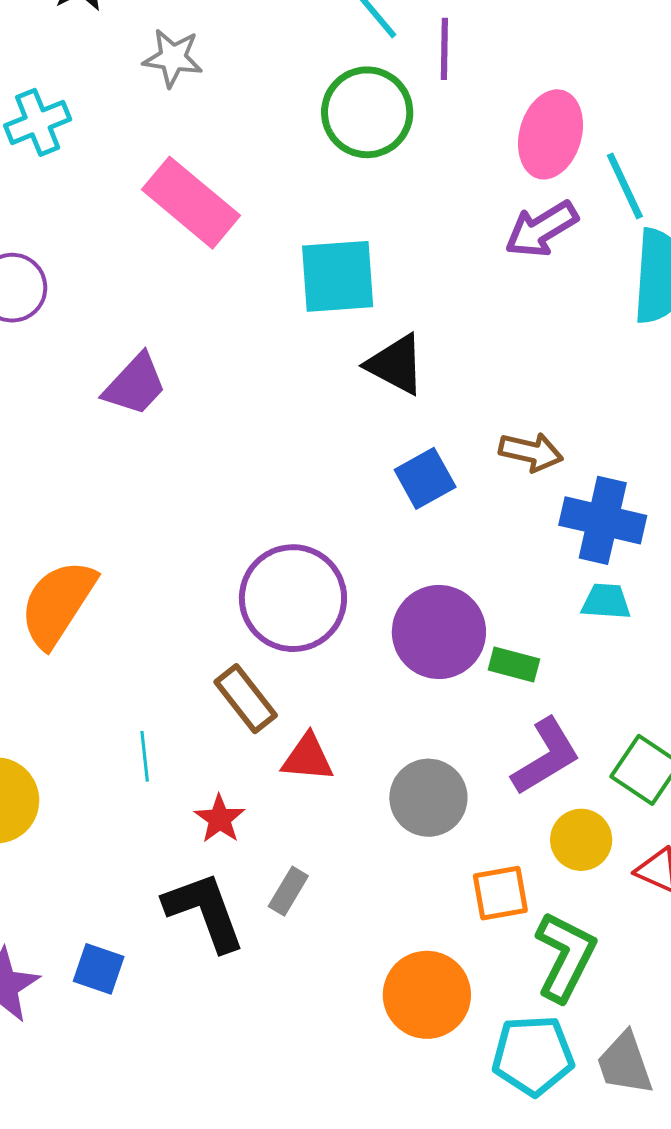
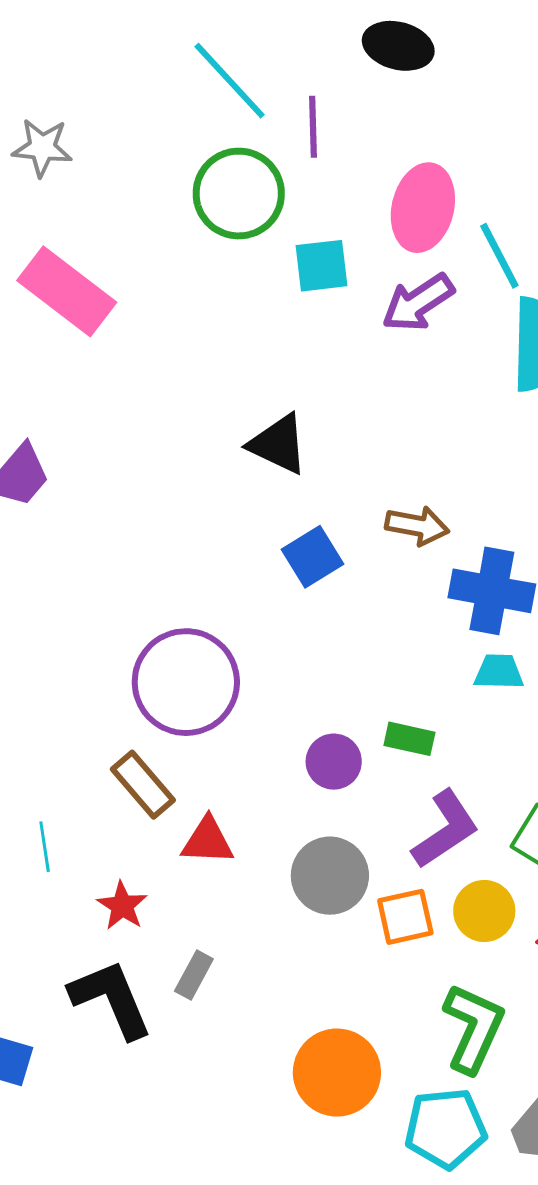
cyan square: (338, 276) -> (322, 266), moved, size x0.7
purple circle: (439, 632) -> (334, 762), moved, size x0.6
orange square: (500, 893) -> (405, 917), moved

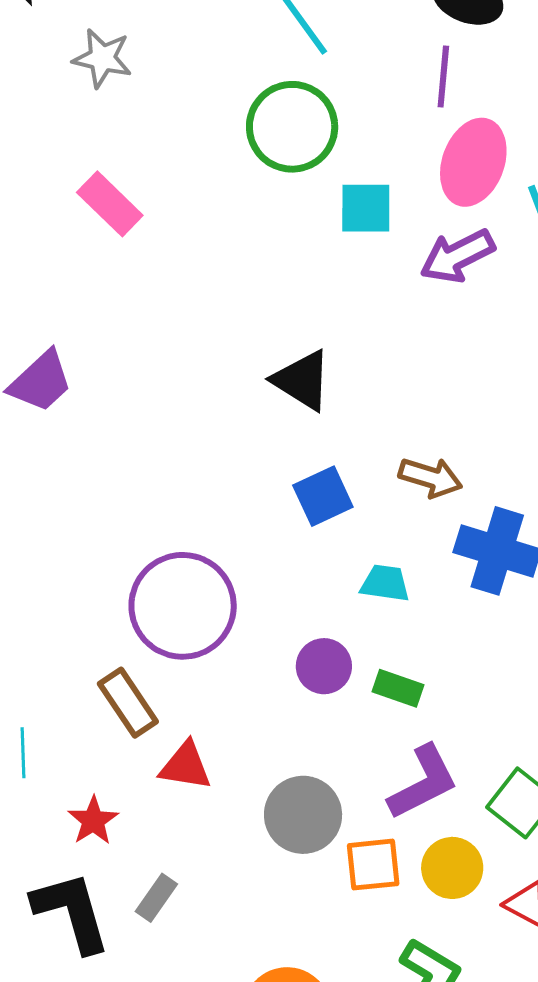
purple line: (313, 127) -> (443, 77), moved
pink rectangle: (67, 291) -> (110, 204), size x0.7
cyan trapezoid: (499, 672) -> (385, 583), moved
purple circle: (334, 762) -> (324, 666), moved

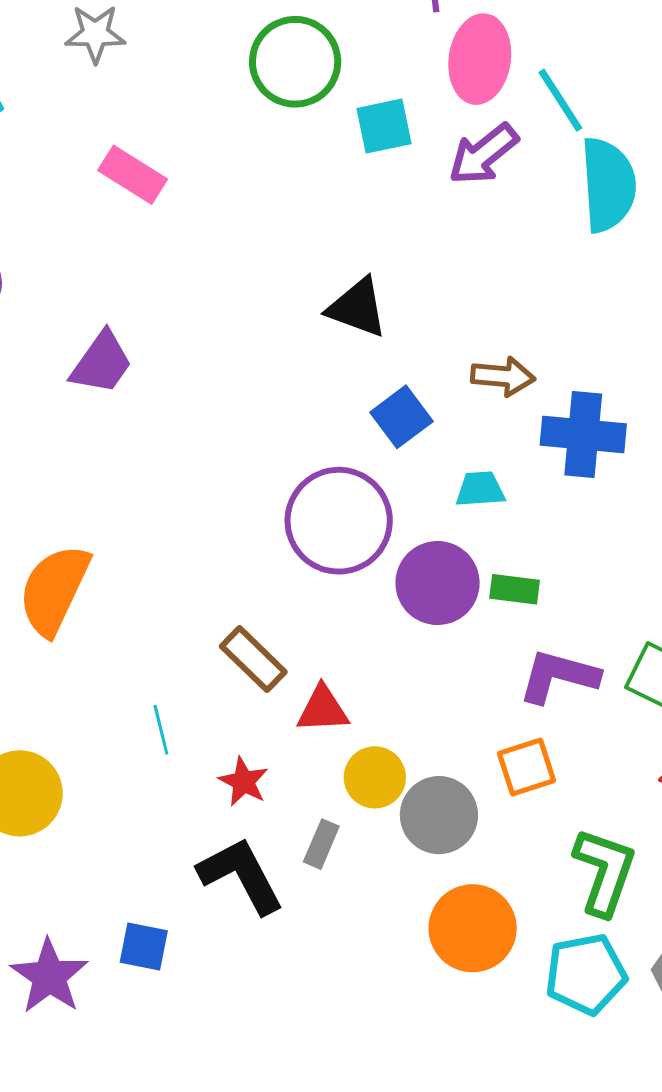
purple circle: (183, 606) -> (339, 521), moved
purple circle: (324, 666) -> (438, 583), size x1.5
purple L-shape: (423, 782) -> (559, 676), turned -126
gray circle: (303, 815) -> (439, 815), moved
yellow circle: (452, 868) -> (375, 777), moved

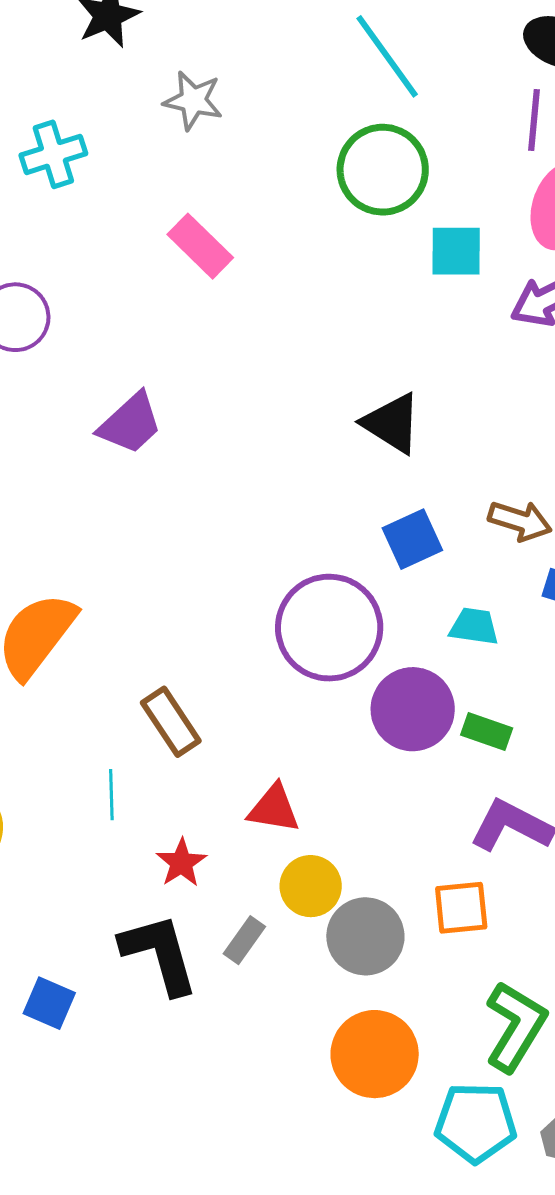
brown rectangle: (253, 659) -> (171, 722), moved

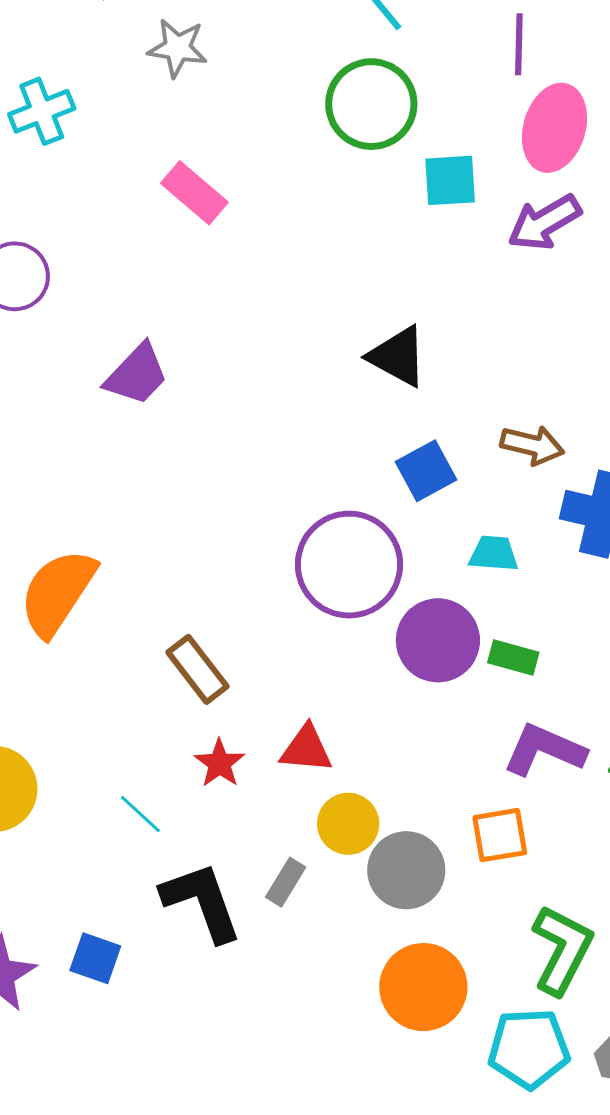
cyan line: (111, 795) -> (140, 814), moved, turned -42
red star: (181, 863) -> (220, 763), moved

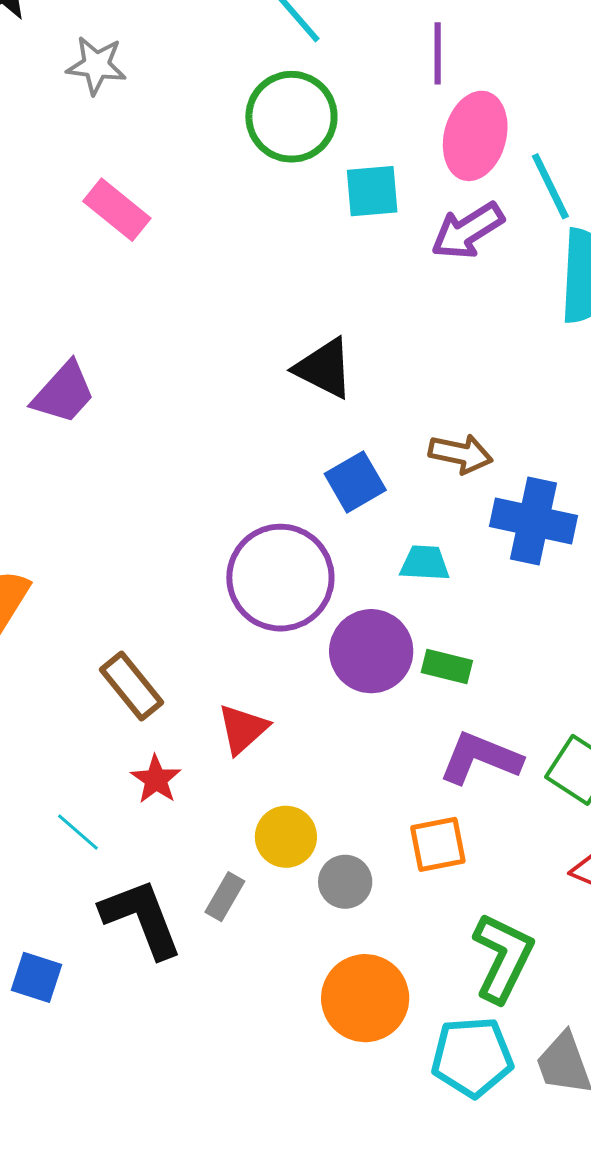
red triangle: (306, 749) -> (243, 729), moved, turned -46
gray circle: (406, 870) -> (345, 882), size x0.7

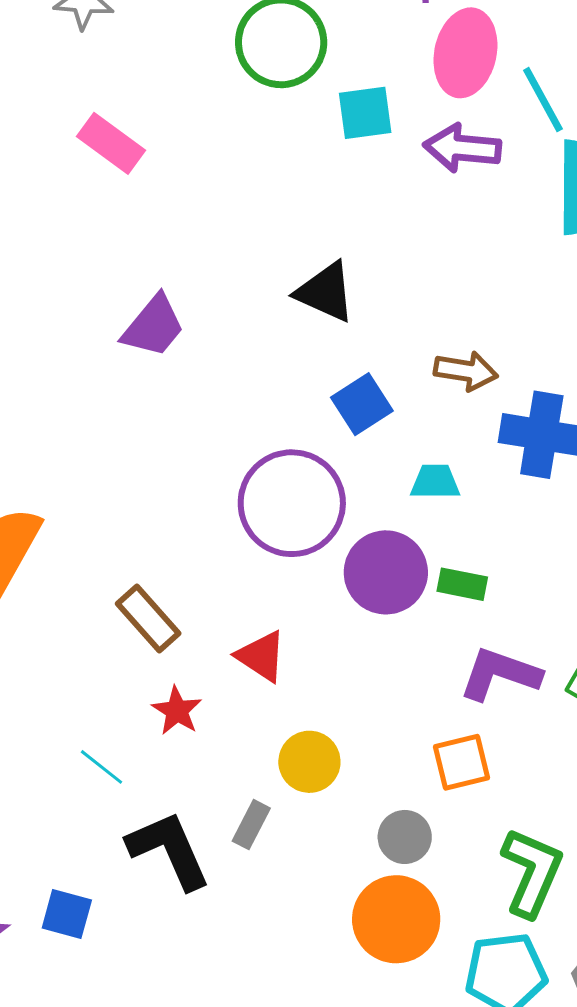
purple arrow: (468, 231) -> (462, 148), turned 40
purple trapezoid: (64, 393) -> (153, 326), moved
red triangle: (243, 729) -> (261, 656), turned -42
gray circle: (345, 882) -> (405, 837), moved

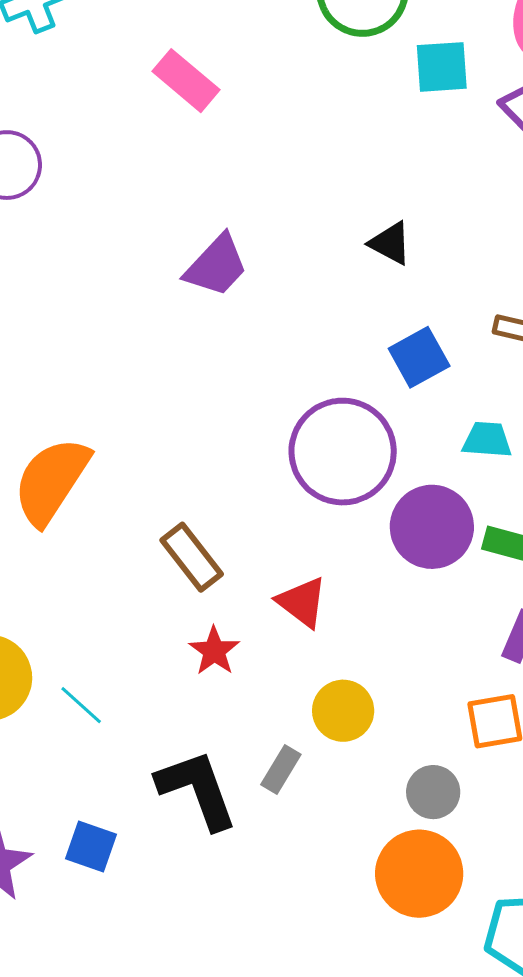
black triangle: (326, 292) -> (390, 243), size x0.7
cyan line: (101, 767) -> (81, 705), moved

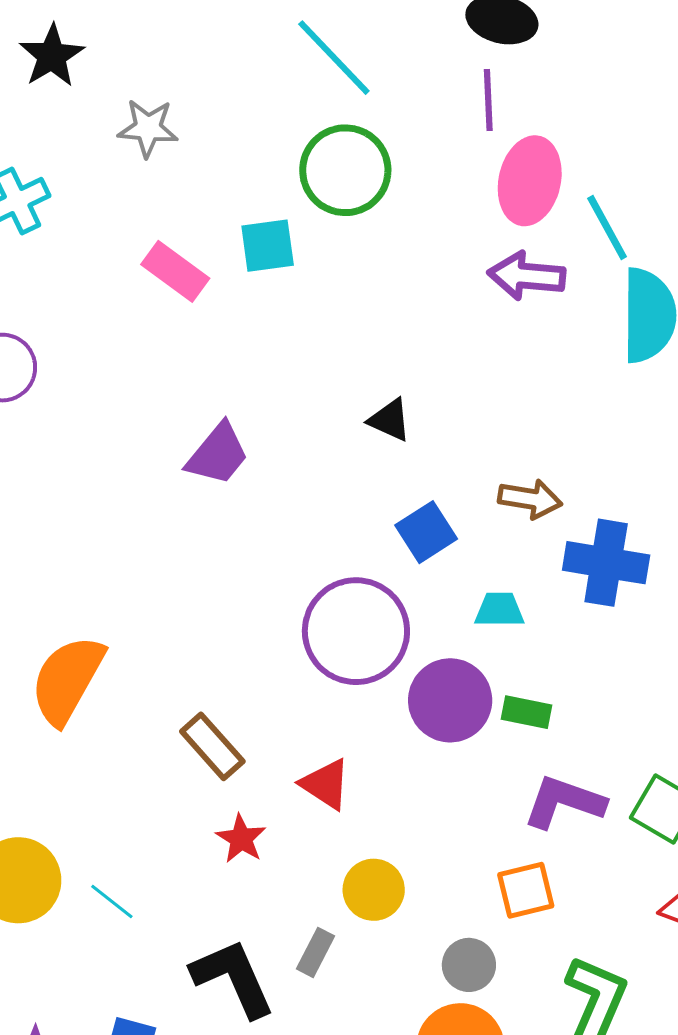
cyan square: (442, 67) -> (268, 246), moved

